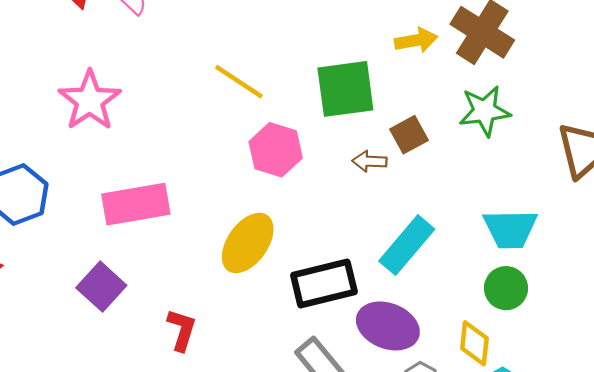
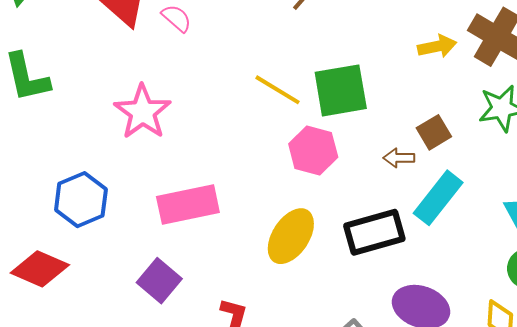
green square: (345, 89) -> (341, 90), moved
cyan rectangle: (407, 245) -> (438, 198), moved
black rectangle: (324, 283) -> (374, 232), moved

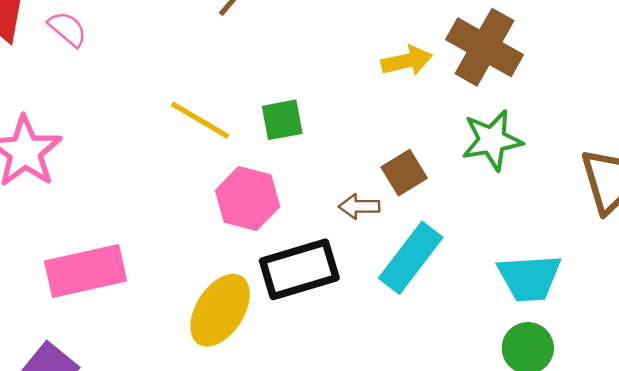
green square: (341, 90) -> (282, 120), size x0.6
black rectangle: (374, 232) -> (299, 269), moved

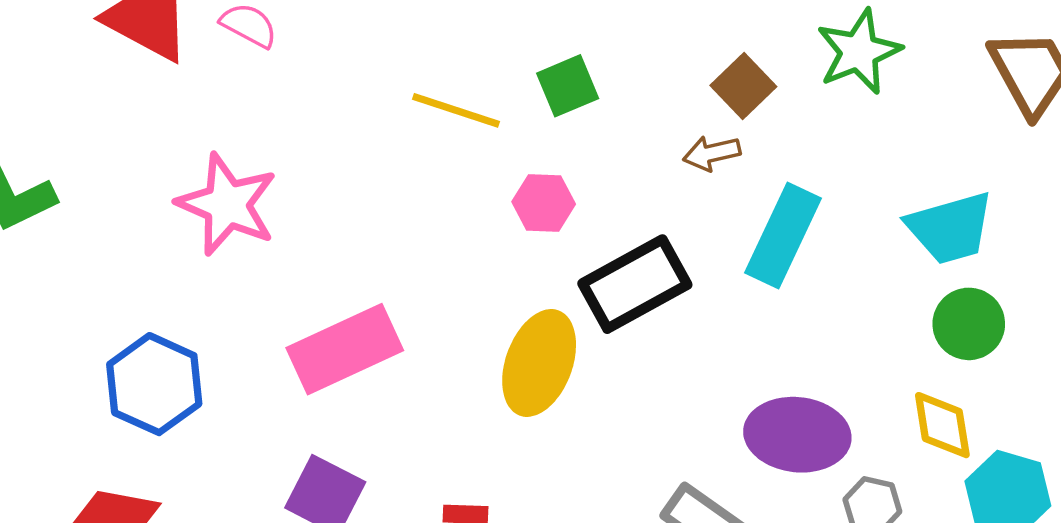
brown square: (404, 173) -> (743, 86), moved
pink hexagon: (248, 199) -> (544, 203), size x0.7
brown arrow: (359, 206) -> (712, 153), moved

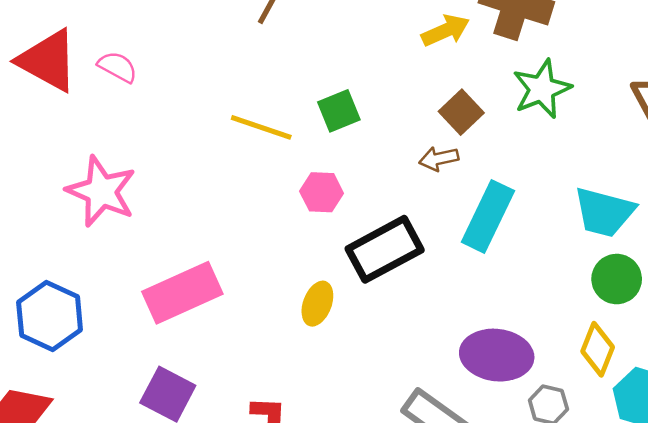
cyan trapezoid: (950, 228) -> (604, 212), turned 30
yellow ellipse: (539, 363) -> (317, 304), size x0.6
yellow diamond: (942, 425) -> (598, 349), turned 30

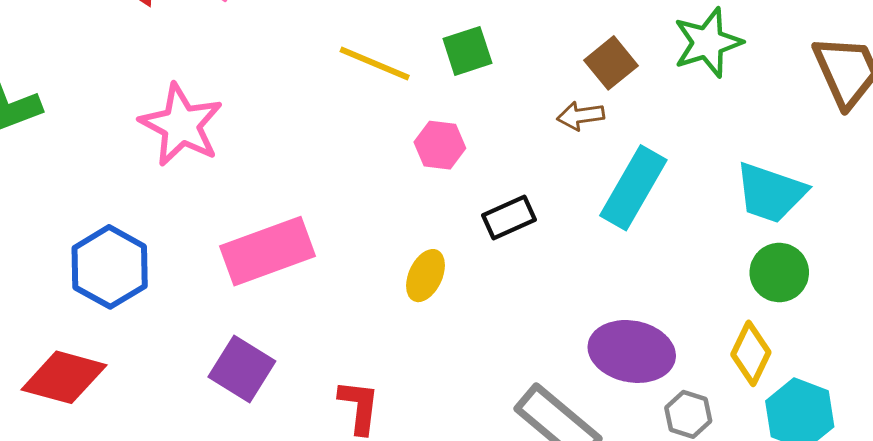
black rectangle: (385, 249) -> (509, 217), size x0.6

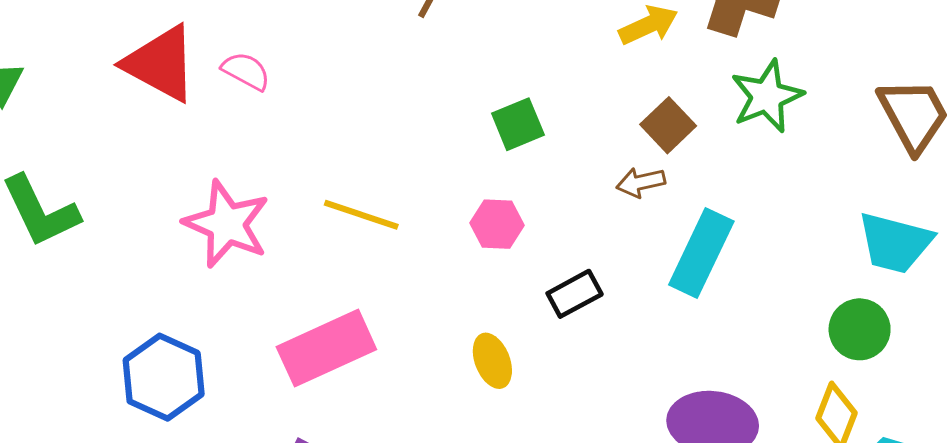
yellow line: (375, 64) -> (361, 215), moved
cyan trapezoid: (771, 193) -> (895, 243), moved
yellow ellipse: (425, 276) -> (492, 361), turned -42

